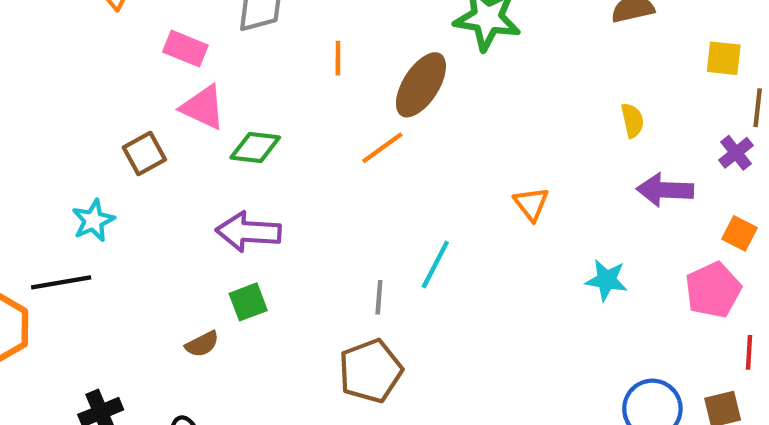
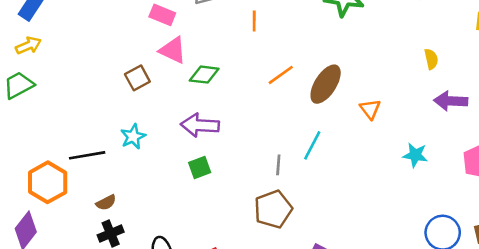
brown ellipse: (421, 85) -> (326, 84), moved
cyan star: (93, 220) -> (133, 137), moved
brown semicircle: (202, 344) -> (106, 203), moved

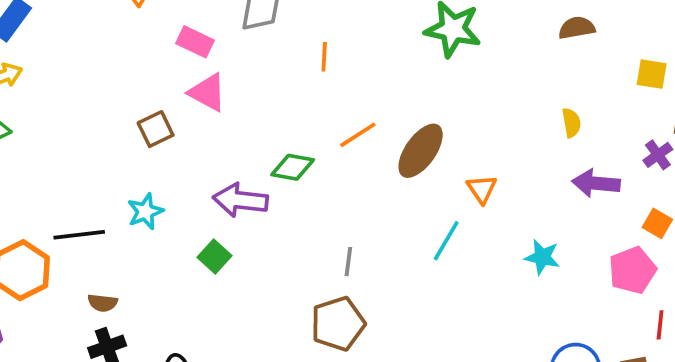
green diamond: (204, 75) -> (293, 167), moved
cyan line: (312, 145) -> (446, 241), moved
green square: (200, 167) -> (215, 256), moved, turned -30
brown semicircle: (106, 203) -> (103, 303), turned 30

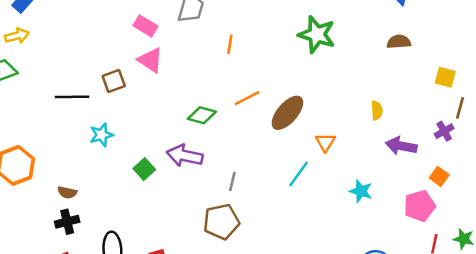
yellow semicircle: (571, 123) -> (377, 110), moved
purple arrow: (240, 200) -> (185, 156), moved
black line: (79, 235) -> (72, 97), moved

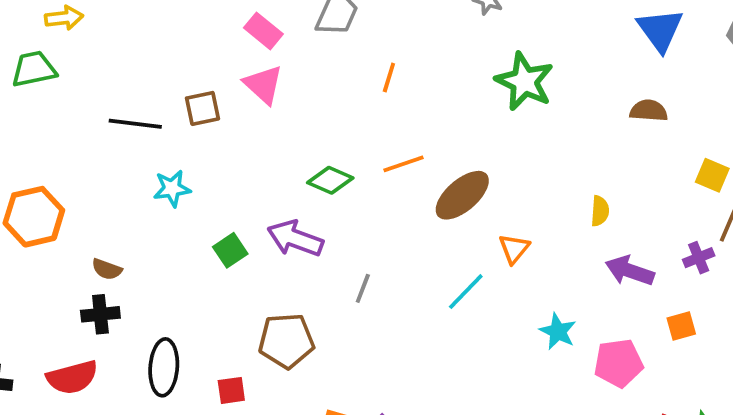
orange square: (439, 176) -> (681, 326), turned 30
pink pentagon: (420, 206) -> (618, 363), moved
brown pentagon: (221, 222) -> (286, 341), moved

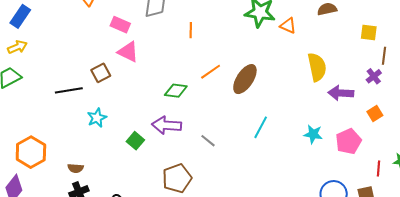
yellow semicircle: (600, 211) -> (317, 67), size x1.8
orange triangle: (514, 249) -> (288, 26), moved, turned -30
gray line: (363, 288) -> (208, 141), turned -56

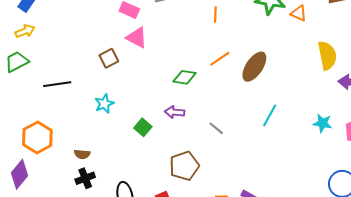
orange line: (191, 30) -> (215, 15), moved
black line: (69, 90) -> (57, 84), moved
purple arrow: (167, 125) -> (175, 112), size x0.7

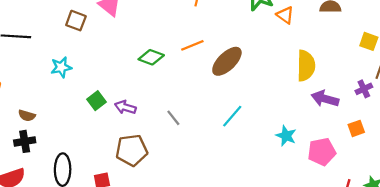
brown square: (109, 58) -> (76, 21), turned 36
purple arrow: (175, 112) -> (125, 107), moved

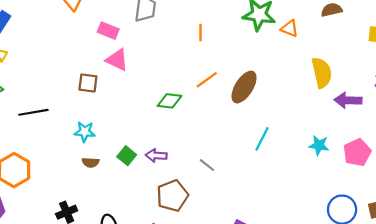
cyan star: (61, 67) -> (85, 132), turned 30
brown semicircle: (27, 116) -> (91, 162), moved
gray line: (173, 118) -> (207, 165), moved

